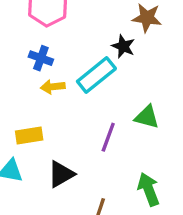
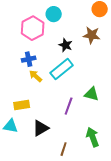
black star: (123, 46) -> (66, 45), moved
blue cross: (41, 58) -> (29, 59), turned -32
yellow arrow: (53, 87) -> (36, 76), turned 48

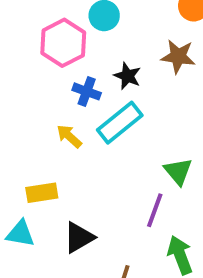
blue cross: (29, 59) -> (87, 91), moved, turned 32
green triangle: (92, 94) -> (178, 171), turned 35
purple line: (69, 106) -> (155, 210), moved

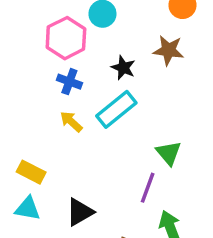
blue cross: (87, 91) -> (69, 82), moved
yellow rectangle: (42, 193) -> (31, 172), moved, turned 36

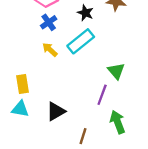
blue cross: (69, 82) -> (49, 22), turned 35
yellow rectangle: (31, 172) -> (23, 84), turned 54

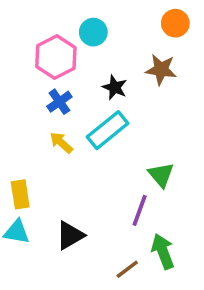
brown line: (83, 136) -> (127, 269), moved, turned 35

